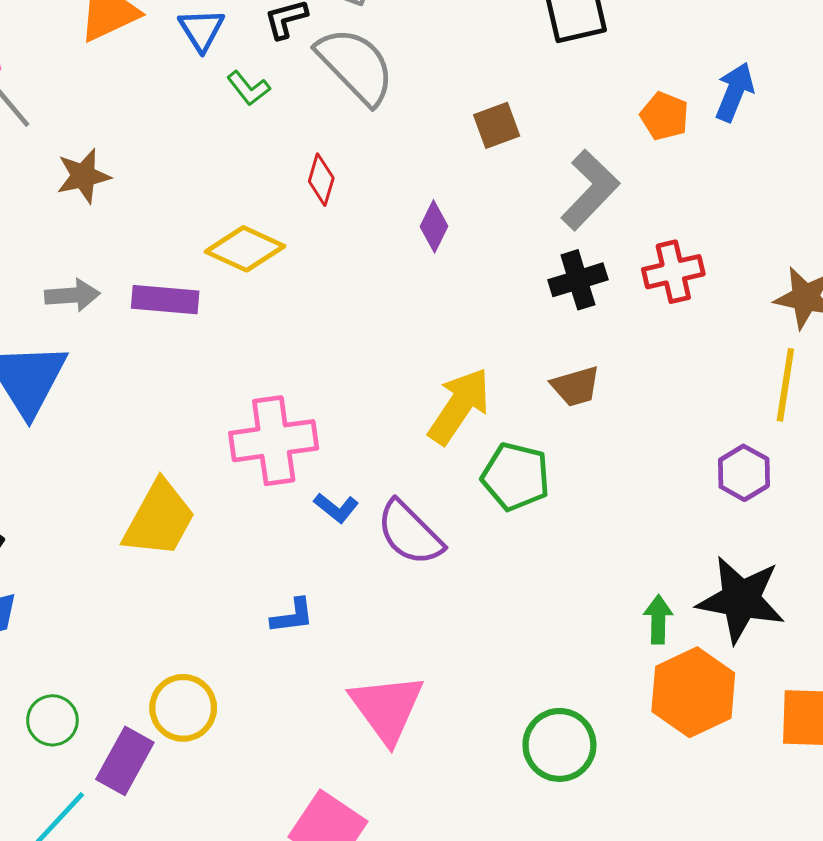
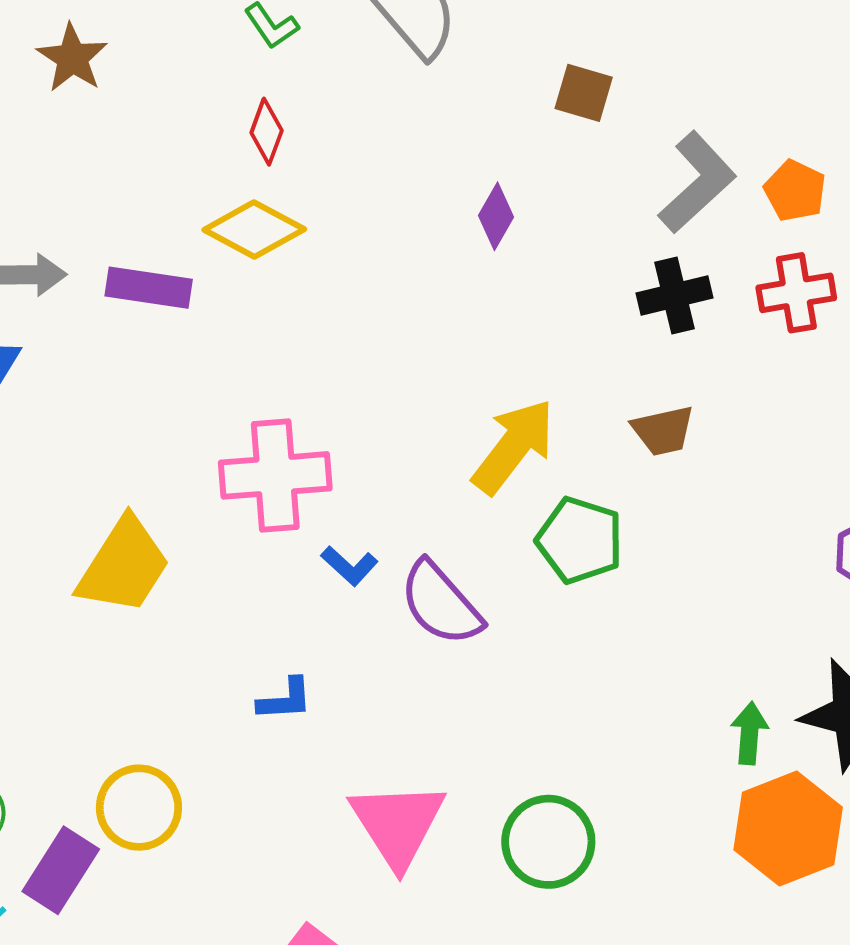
orange pentagon: (665, 116) -> (795, 191), moved
brown square: (497, 125) -> (584, 93), turned 33
brown star: (83, 176) -> (72, 58), moved, turned -30
red diamond: (321, 180) -> (267, 132), moved
green circle: (559, 745) -> (548, 842), moved

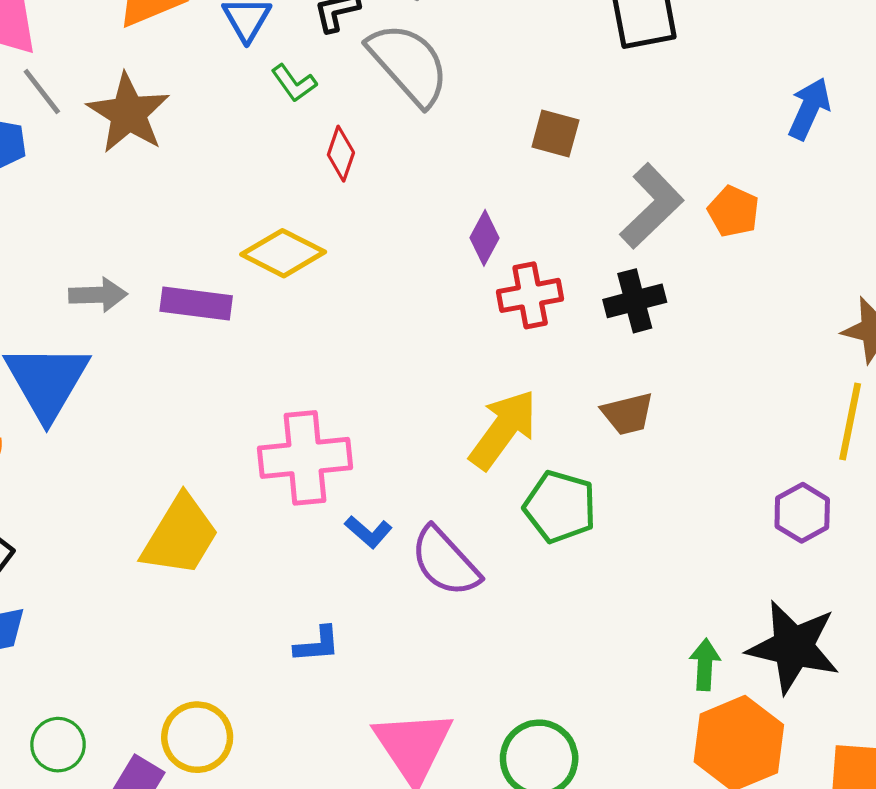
brown star: (72, 58) -> (128, 113), size x1.4
red diamond: (267, 132) -> (341, 154), moved
red cross: (796, 293) -> (530, 295), moved

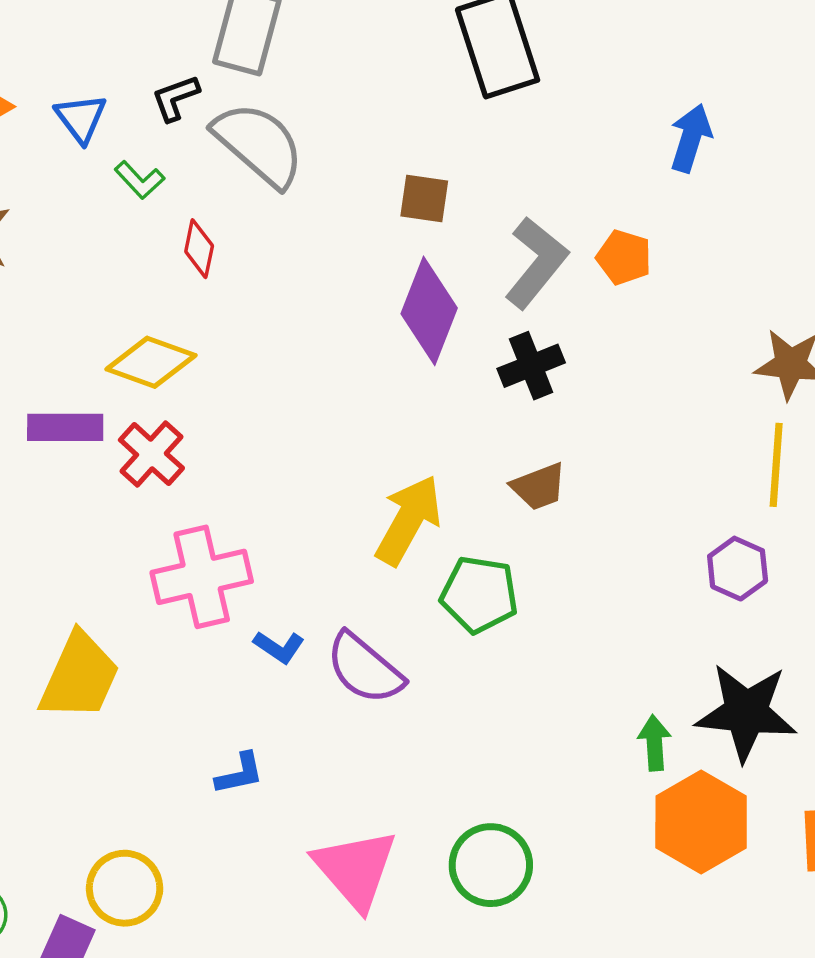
purple diamond: (485, 238) -> (429, 311), moved, size x1.8
red cross: (530, 295) -> (151, 454), moved, turned -30

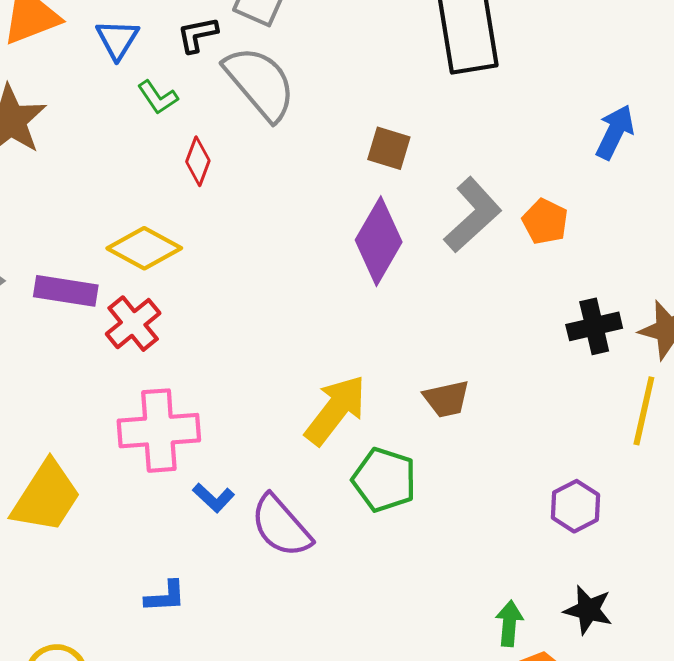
black cross: (531, 366) -> (594, 326), moved
purple hexagon: (738, 569) -> (575, 506), moved
black star: (746, 712) -> (588, 610), size x0.6

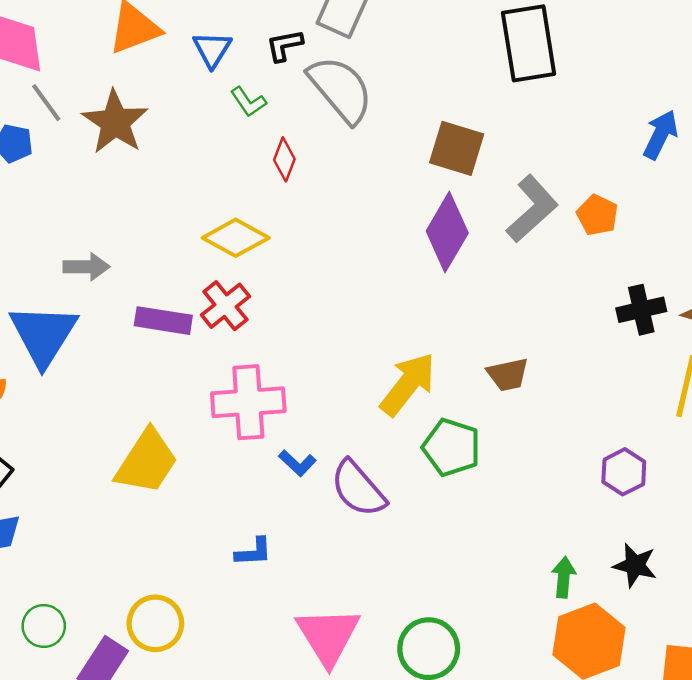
brown square: (389, 148) -> (457, 148), size x1.4
purple rectangle: (66, 291) -> (163, 321), moved

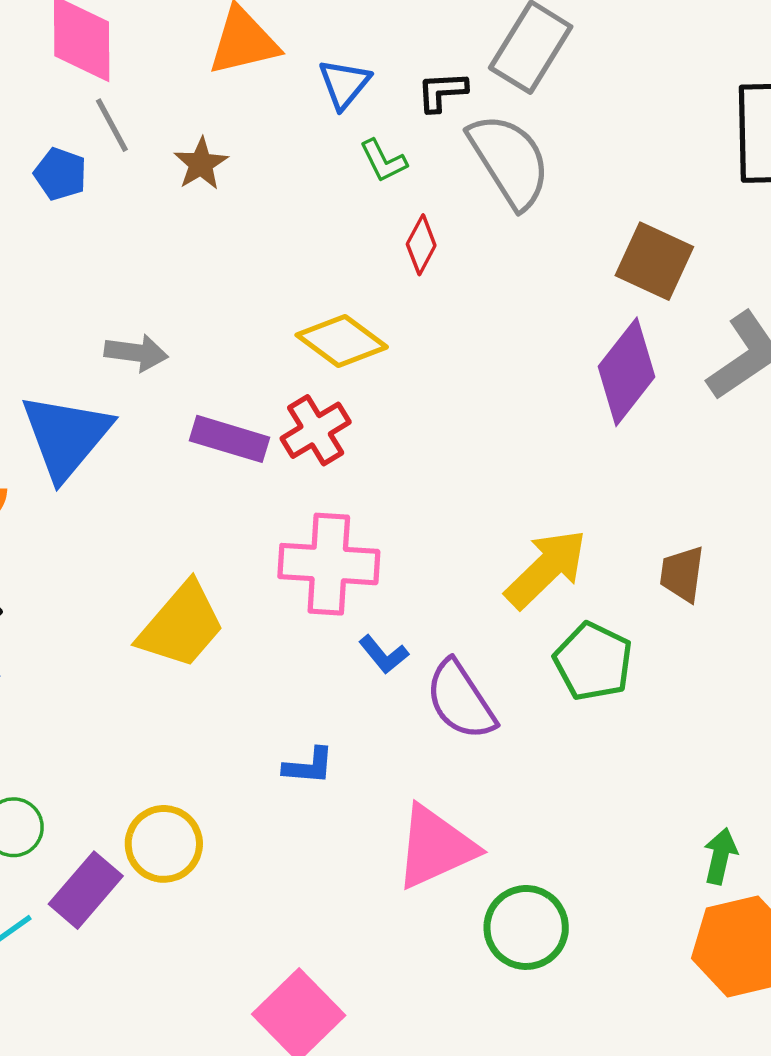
brown star: (115, 122) -> (201, 164), size x0.6
brown trapezoid: (508, 375) -> (682, 574), turned 102
pink triangle: (328, 636) -> (435, 847), moved, turned 30

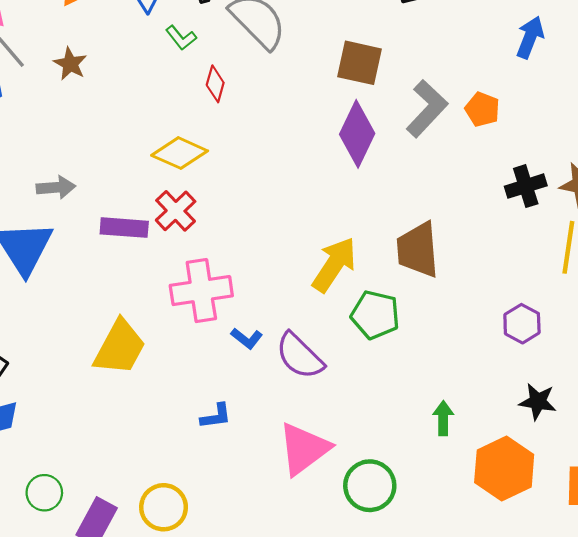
brown trapezoid: (682, 574) -> (418, 250), size x1.6
yellow circle: (164, 844) -> (164, 507), moved
green arrow: (720, 856) -> (443, 418), moved

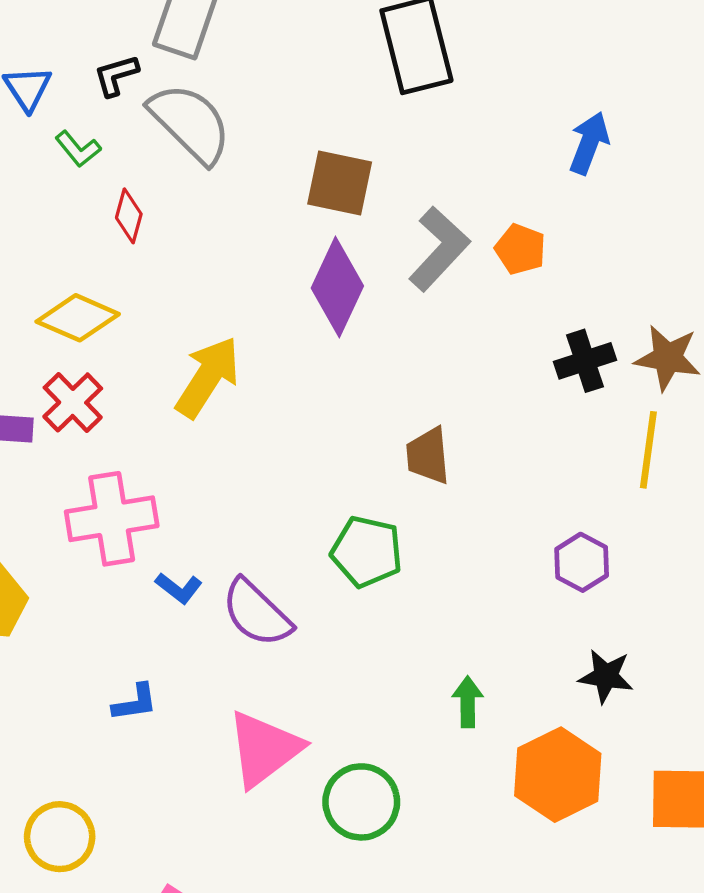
brown trapezoid: (418, 250) -> (428, 456), size x0.7
yellow arrow: (334, 265) -> (208, 377), moved

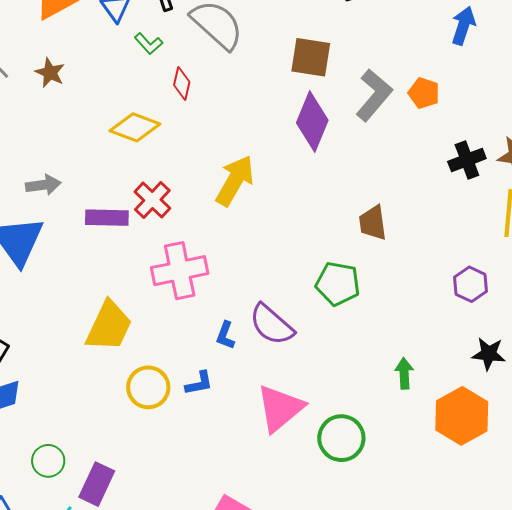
yellow diamond: (78, 318) -> (135, 127), moved
blue L-shape: (179, 588) -> (225, 335), moved, turned 76
yellow circle: (60, 837) -> (148, 387), moved

